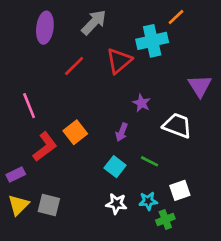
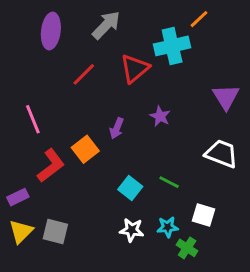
white trapezoid: (177, 126) -> (221, 154), moved
purple arrow: (122, 132) -> (117, 128), moved
white square: (180, 190) -> (203, 215), turned 36
green cross: (165, 220) -> (187, 248), turned -36

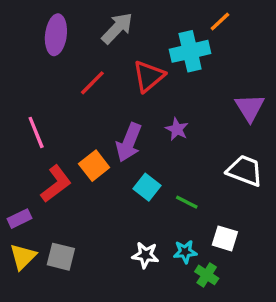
purple arrow: (117, 128) -> (129, 142), size x1.6
cyan square: (130, 188) -> (147, 187), moved

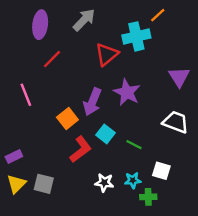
red line: (92, 83) -> (52, 59), moved
purple star: (177, 129) -> (127, 92), size x1.6
red L-shape: (56, 184) -> (81, 149), moved
green cross: (207, 275) -> (148, 197), turned -35

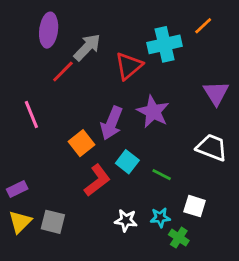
orange line: (158, 15) -> (203, 26), moved
gray arrow: (84, 20) -> (87, 47), moved
green cross: (148, 197) -> (179, 238), turned 35

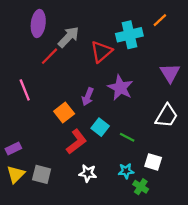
purple arrow: (112, 123) -> (88, 97), size x0.7
white trapezoid: (212, 147) -> (167, 116), turned 100
white star: (126, 220) -> (88, 173), moved

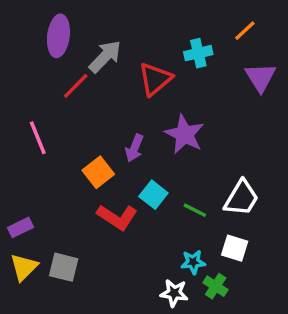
cyan cross: (129, 35) -> (198, 53), size x0.7
purple triangle: (170, 73) -> (260, 77), moved
white trapezoid: (167, 116) -> (241, 198), moved
red L-shape: (76, 142) -> (117, 217), turned 70
white star: (88, 173) -> (174, 293), moved

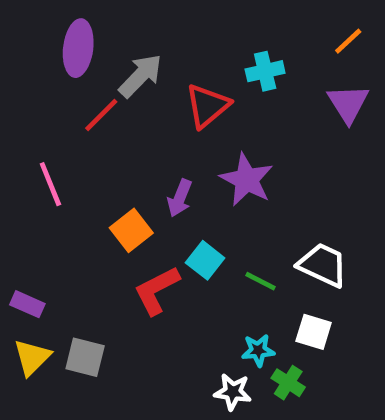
orange line: (245, 31) -> (348, 41), moved
white trapezoid: (241, 198) -> (323, 265), turned -96
red L-shape: (117, 217) -> (157, 290), turned 120
purple rectangle: (20, 227) -> (27, 304), turned 50

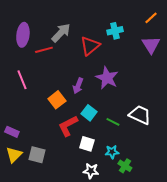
purple ellipse: (78, 48) -> (23, 35), moved
red line: (101, 115) -> (44, 50), turned 30
white square: (314, 332) -> (87, 144), moved
white star: (233, 392) -> (91, 171), moved

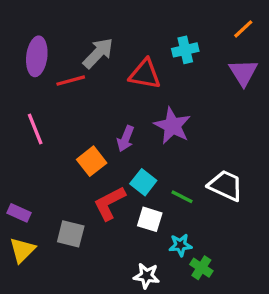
red triangle: (90, 46) -> (145, 74), turned 50
white square: (87, 144) -> (150, 219), moved
gray square: (37, 155) -> (71, 234), moved

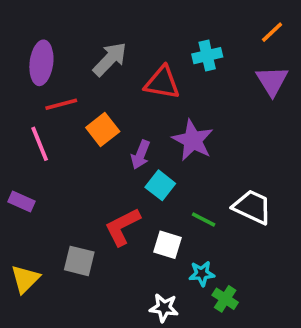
red line: (71, 81) -> (61, 104), moved
orange square: (92, 161) -> (103, 129), moved
cyan square: (143, 182) -> (160, 185), moved
purple rectangle: (19, 213) -> (22, 202), moved

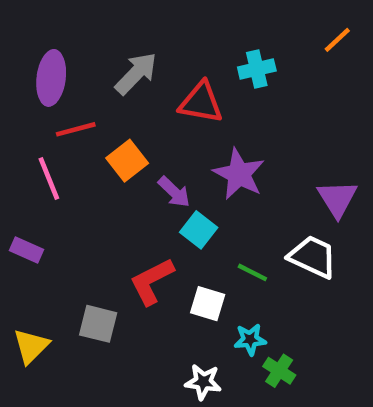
purple triangle: (272, 81) -> (337, 199), moved
purple arrow: (141, 155) -> (174, 192), turned -68

